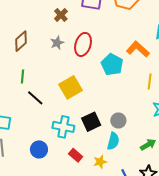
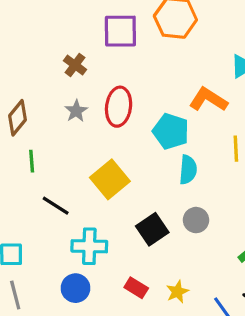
green line: (22, 76) -> (32, 161), moved
cyan cross: (63, 127) -> (89, 246), moved
cyan semicircle: (113, 141) -> (188, 170), moved

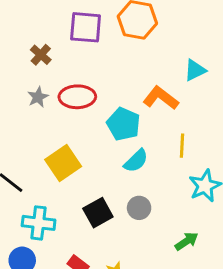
red ellipse: (119, 107) -> (77, 97), turned 76
cyan semicircle: (188, 170) -> (136, 161), turned 36

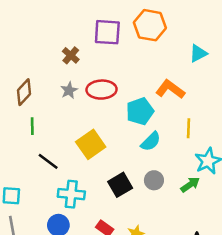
cyan triangle: (195, 70) -> (198, 53), moved
cyan pentagon: (123, 124) -> (140, 111), turned 30
green arrow: (187, 241) -> (190, 185), moved

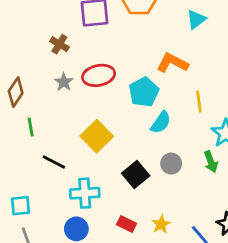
green arrow: (190, 185) -> (211, 162), turned 114

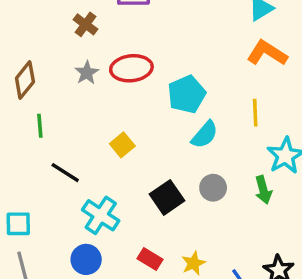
orange L-shape: (172, 63) -> (267, 53), moved
yellow square: (97, 136) -> (122, 145), size x0.6
cyan cross: (85, 193) -> (101, 215), turned 32

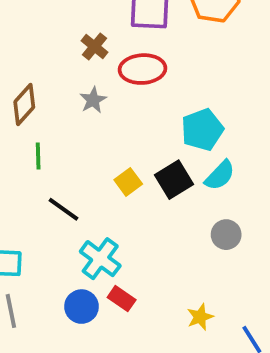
red ellipse: (131, 68) -> (142, 69), moved
black square: (167, 197) -> (174, 180), moved
red rectangle: (150, 259) -> (122, 299), moved

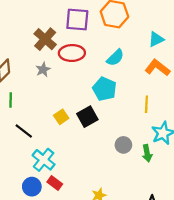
brown cross: (95, 47) -> (45, 39), size x1.5
cyan pentagon: (202, 130) -> (105, 89), turned -30
cyan semicircle: (220, 175) -> (115, 58), moved
gray circle: (226, 235) -> (123, 145), moved

